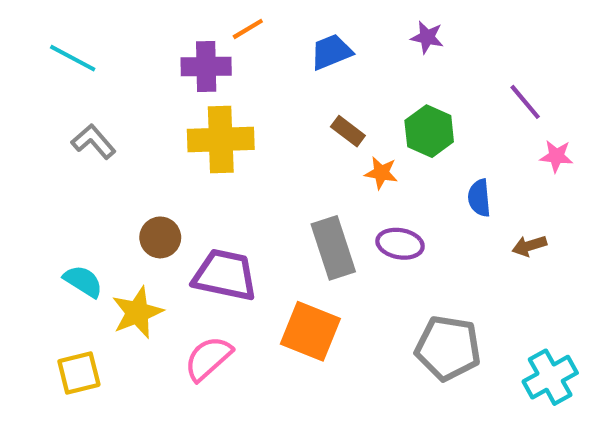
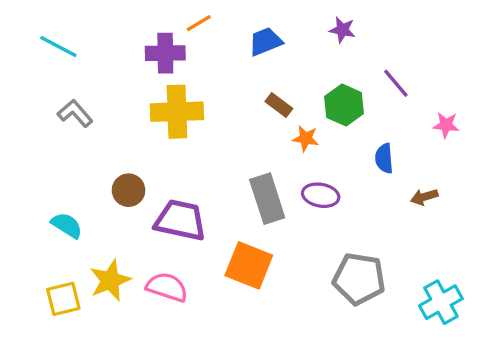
purple line: (525, 102) -> (396, 83), moved
yellow star: (137, 313) -> (110, 280), moved
pink semicircle: (208, 358) -> (167, 287), turned 60

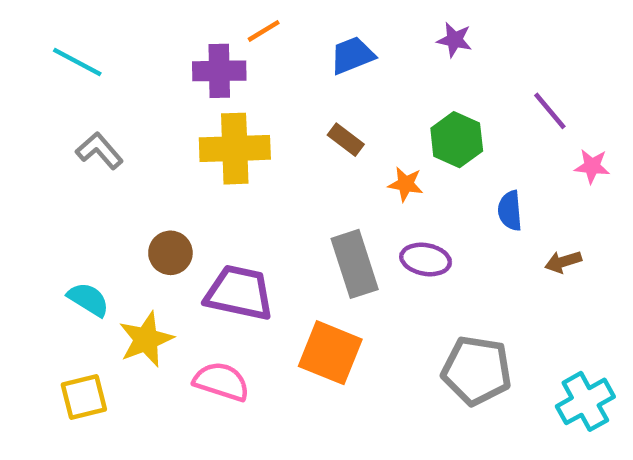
purple line: (396, 83) -> (550, 111), moved
brown rectangle: (279, 105) -> (346, 140), moved
yellow star: (110, 280) -> (146, 339), moved

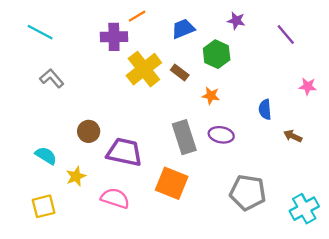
purple line: (550, 111) -> (286, 35), moved
green hexagon: (457, 140) -> (217, 54), moved
yellow cross: (235, 149) -> (144, 69), moved, turned -36
brown arrow: (563, 262) -> (293, 136), turned 42
yellow star: (146, 339) -> (76, 176), size x0.7

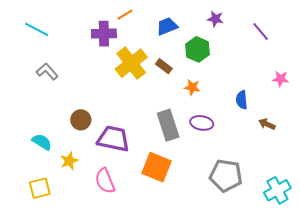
pink semicircle: (115, 198) -> (105, 181), turned -130

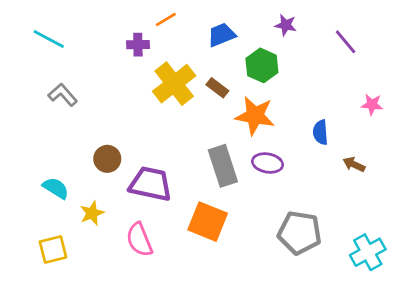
purple cross: (104, 34) -> (138, 45), size x0.7
orange star: (192, 87) -> (255, 116), size x1.8

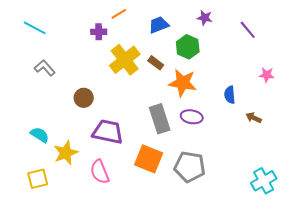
brown circle: (107, 159) -> (84, 98), moved
yellow star: (92, 213) -> (66, 153), size x1.4
gray pentagon: (300, 233) -> (190, 167), moved

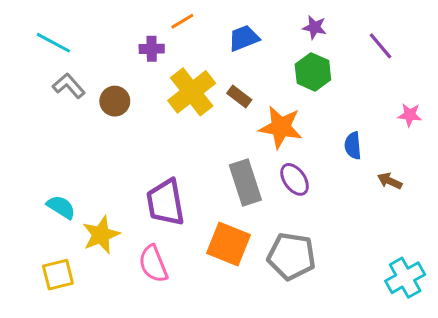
green hexagon: (188, 47) -> (313, 72), moved
gray L-shape: (45, 68) -> (69, 86), moved
brown circle: (84, 98) -> (115, 101), moved
purple ellipse: (192, 117) -> (295, 179), turned 45
purple trapezoid: (108, 132) -> (166, 202), turned -112

